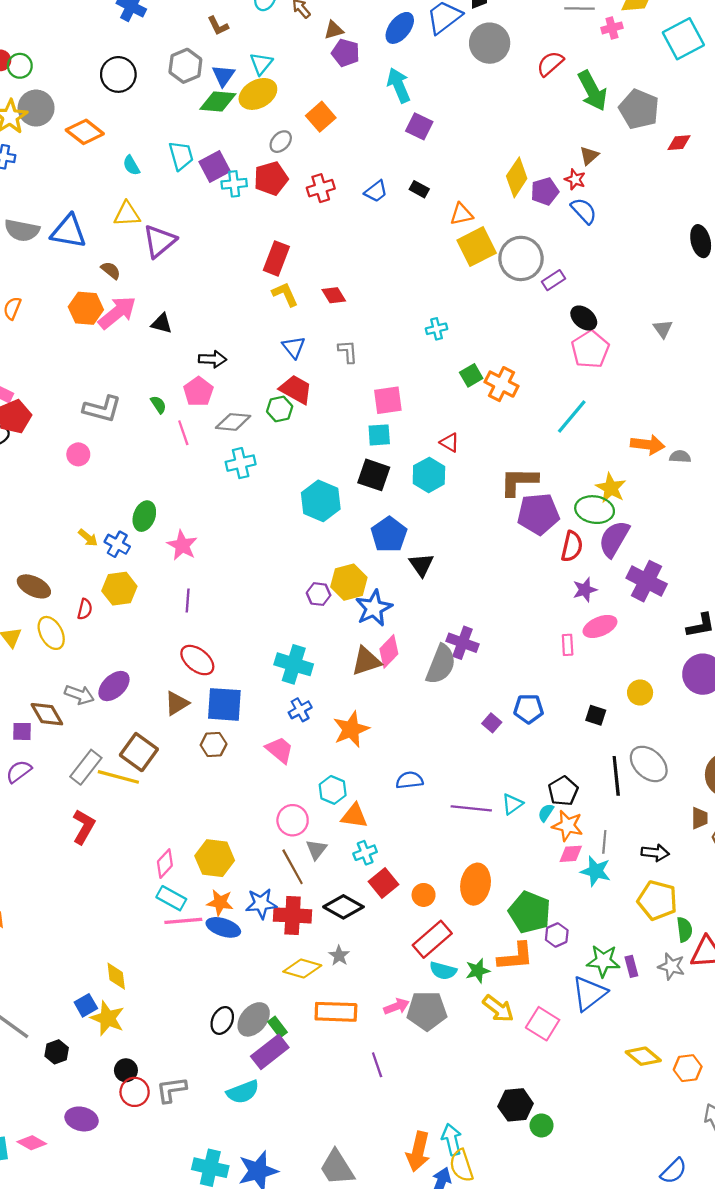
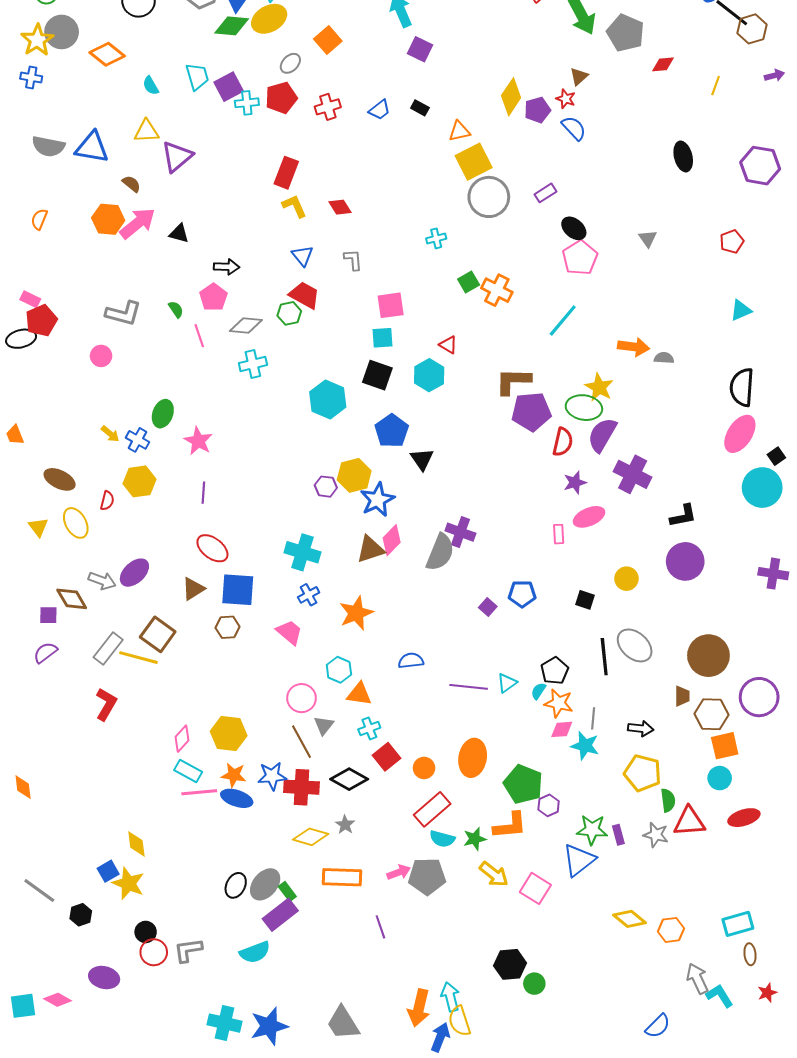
gray circle: (521, 258) -> (489, 197), moved

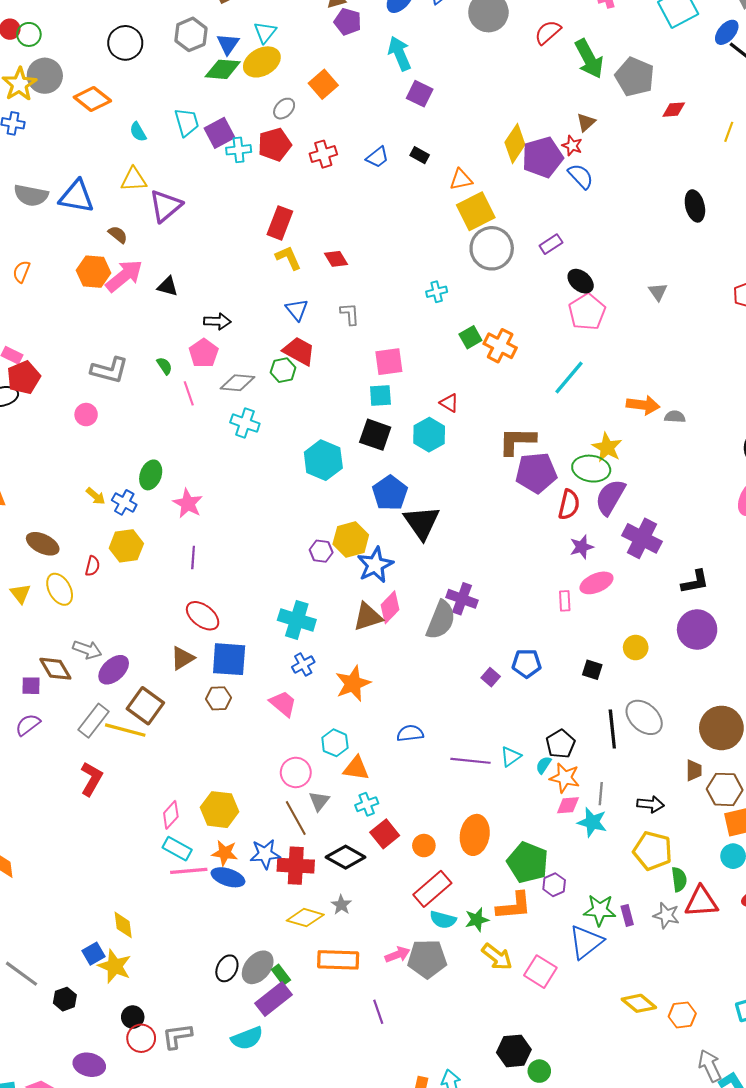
purple pentagon: (537, 110) -> (542, 157), size x1.5
cyan cross: (253, 364) -> (245, 423), turned 32
black triangle: (422, 459) -> (422, 523), size x1.5
purple ellipse: (134, 573) -> (114, 670), moved

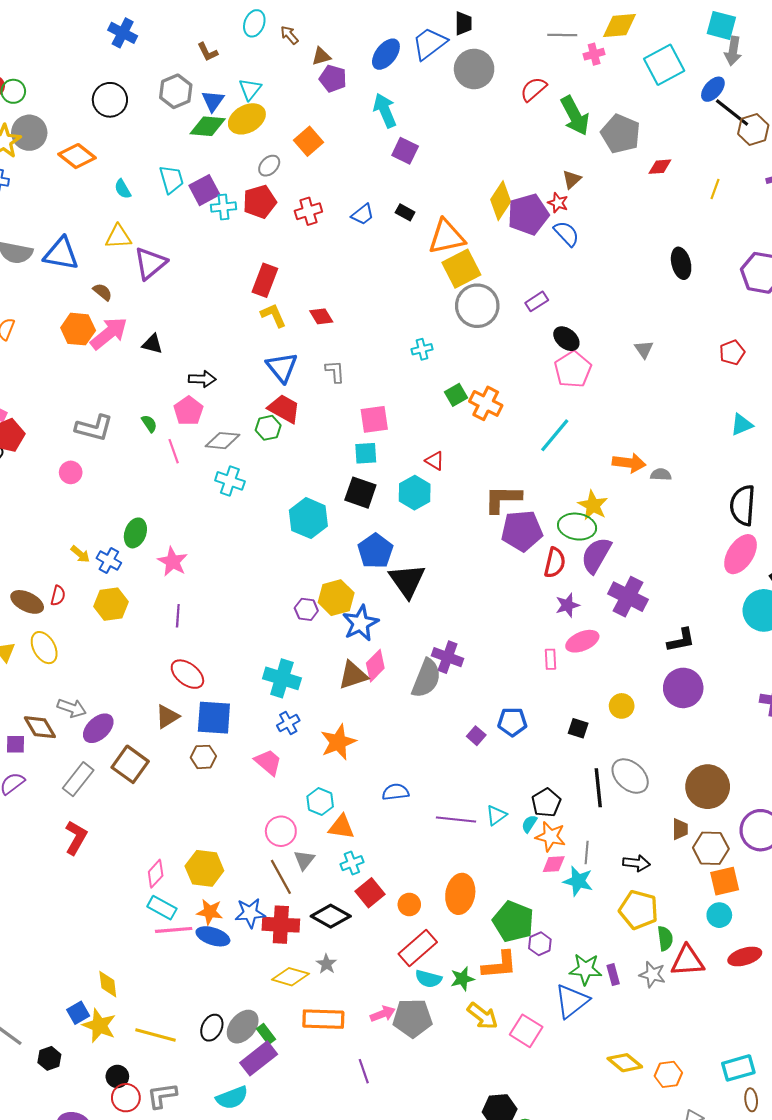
orange triangle: (461, 179) -> (446, 237), size x1.6
blue triangle: (297, 310) -> (282, 367), size x1.4
red semicircle: (92, 566) -> (58, 596), moved
yellow line: (125, 730) -> (156, 1035), moved

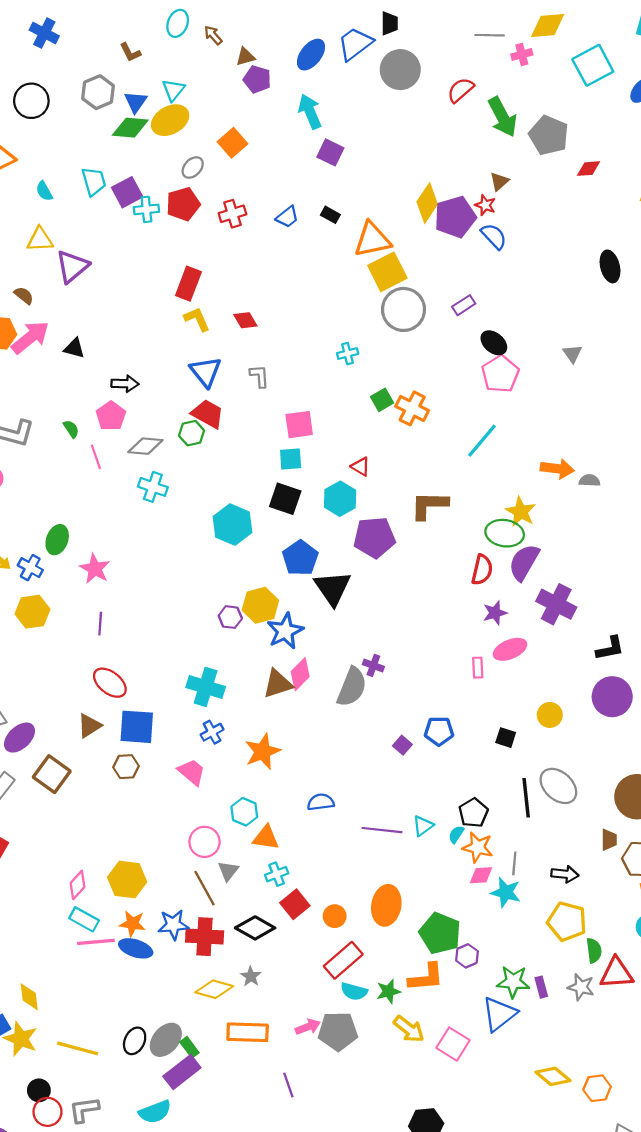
purple pentagon: (522, 531) -> (374, 537), moved
purple cross: (448, 657) -> (373, 665), size x0.7

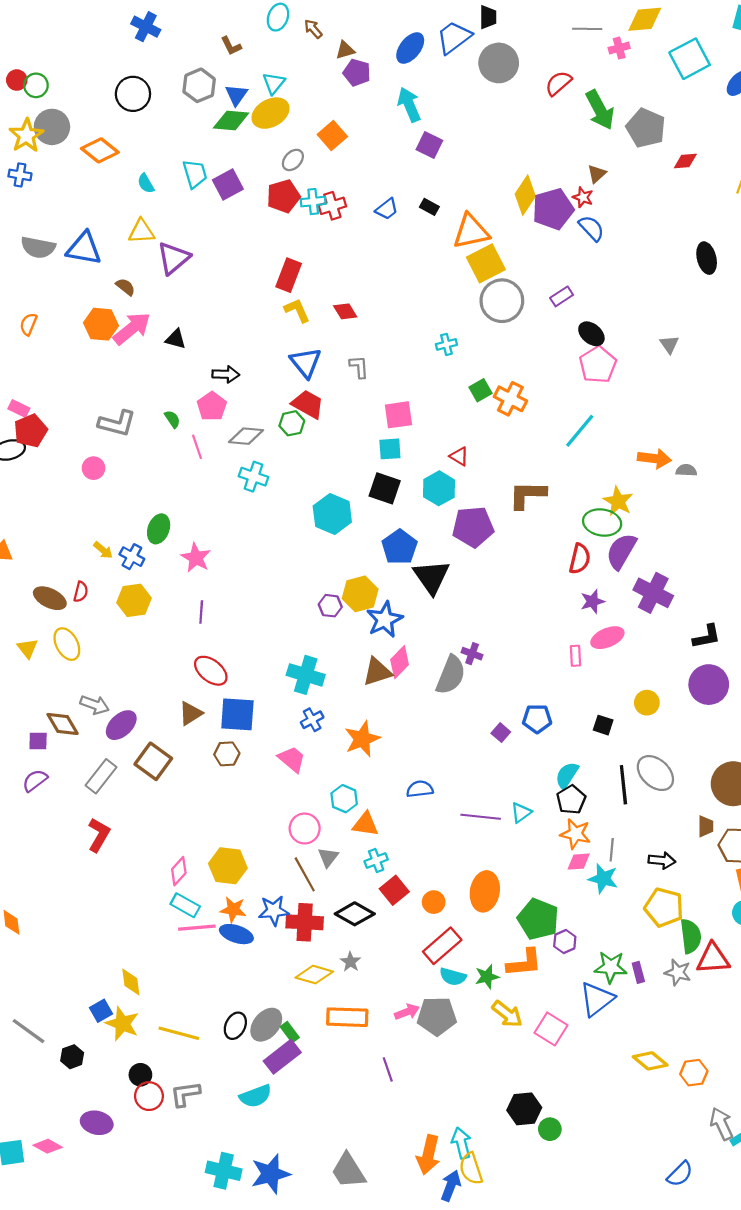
cyan cross: (146, 209) -> (313, 202), moved
cyan semicircle: (456, 834) -> (567, 775), moved, size x1.5
green semicircle: (594, 951) -> (691, 936), size x1.4

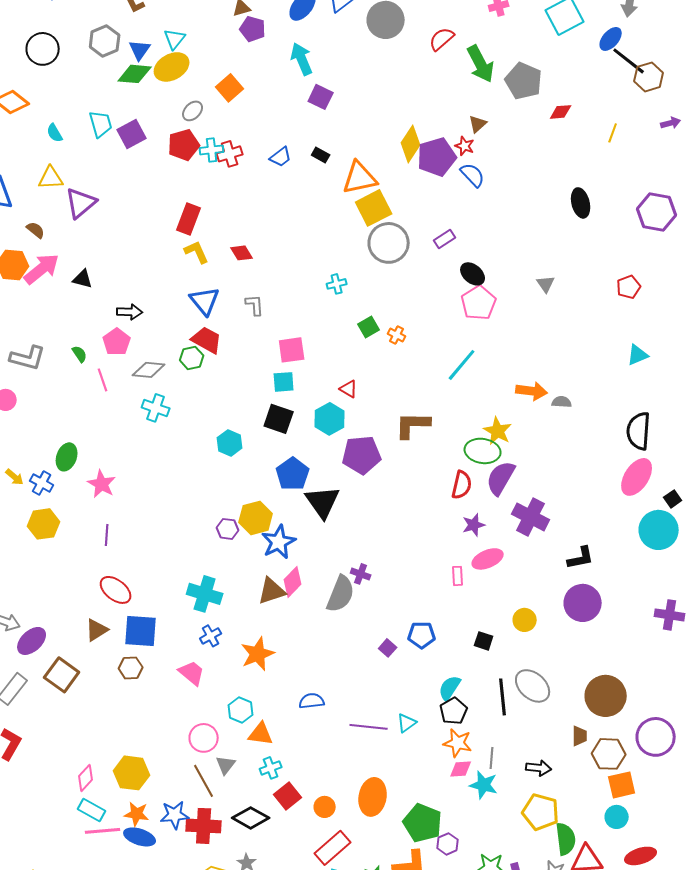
orange cross: (510, 399) -> (397, 335), size x0.6
cyan hexagon: (332, 514) -> (230, 443), size x0.7

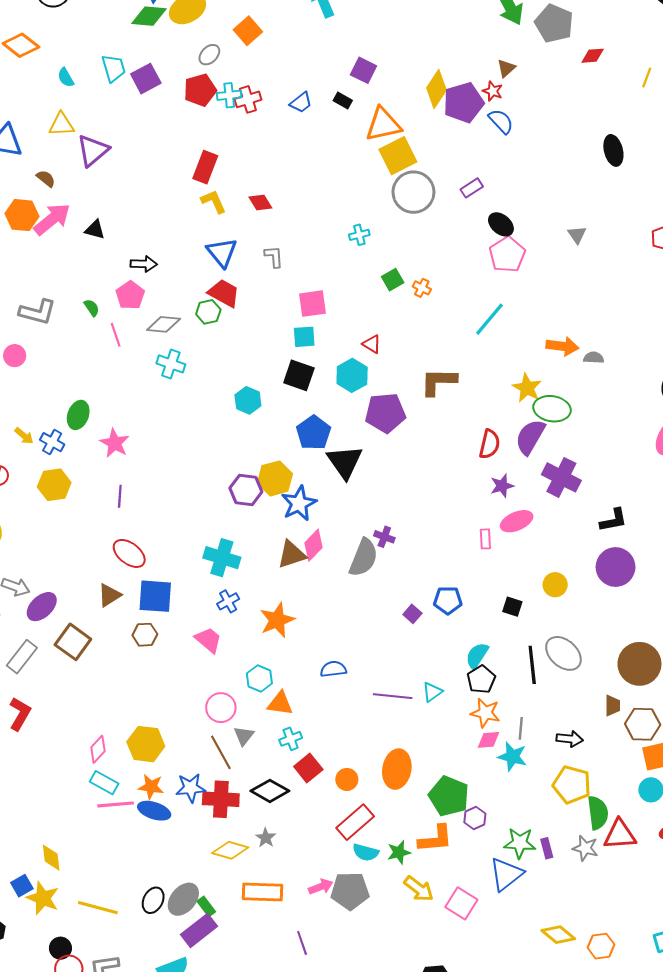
purple square: (321, 97) -> (364, 70), moved
green ellipse: (483, 451) -> (552, 409), moved
purple hexagon: (228, 529) -> (246, 490), size x1.4

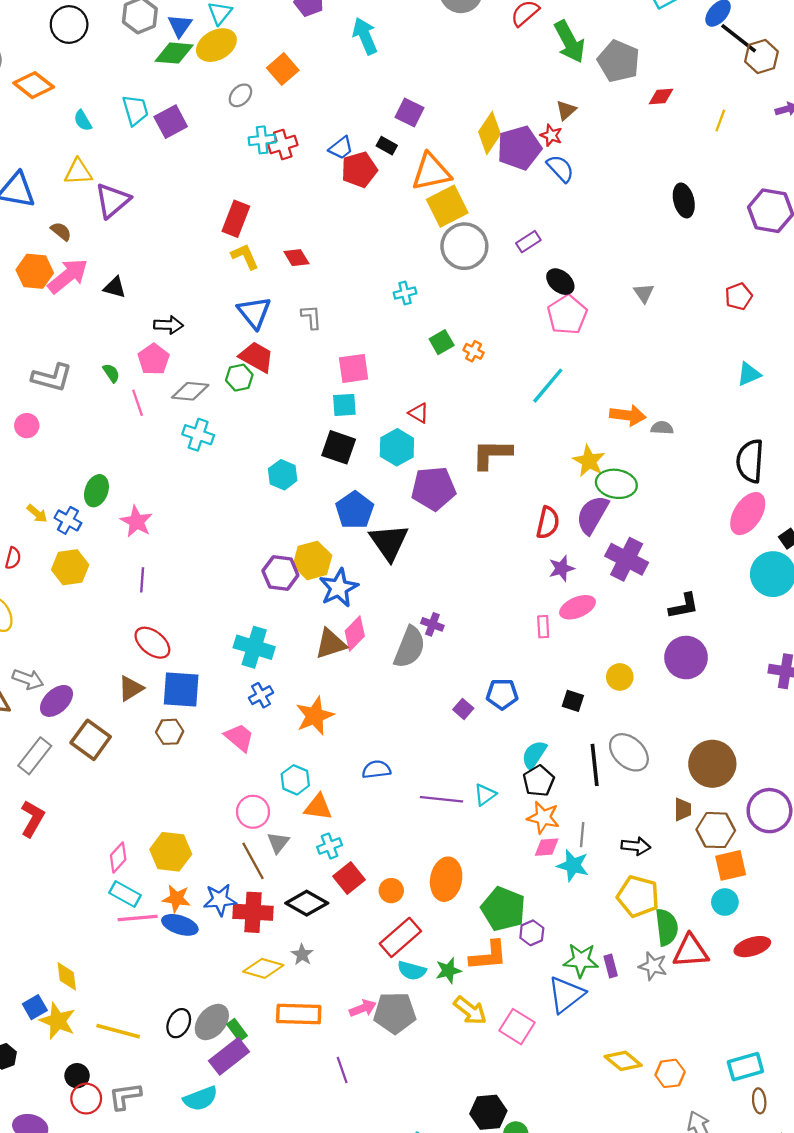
red pentagon: (200, 90) -> (359, 170), moved

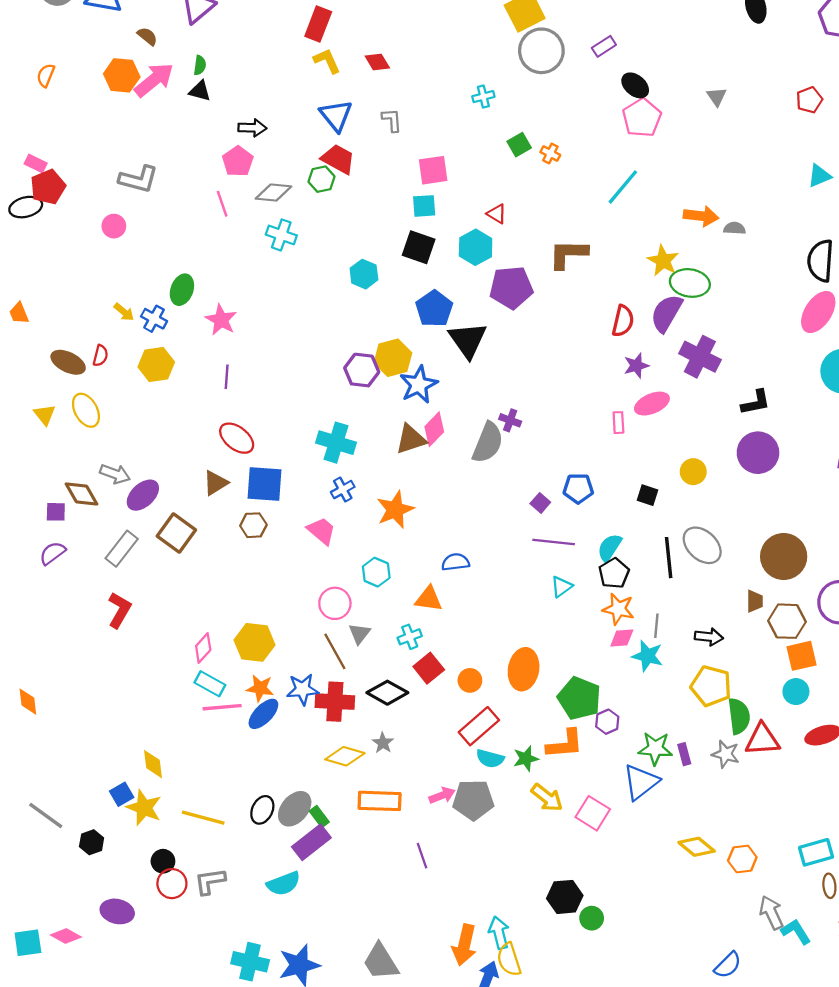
green semicircle: (111, 373) -> (200, 65), moved, turned 42
purple line: (442, 799) -> (554, 542), moved
orange triangle: (318, 807) -> (429, 599), moved
blue ellipse: (180, 925) -> (263, 714), turned -64

